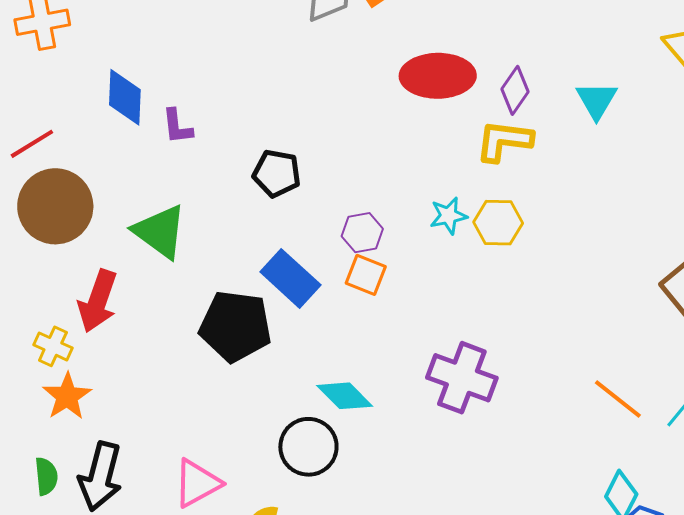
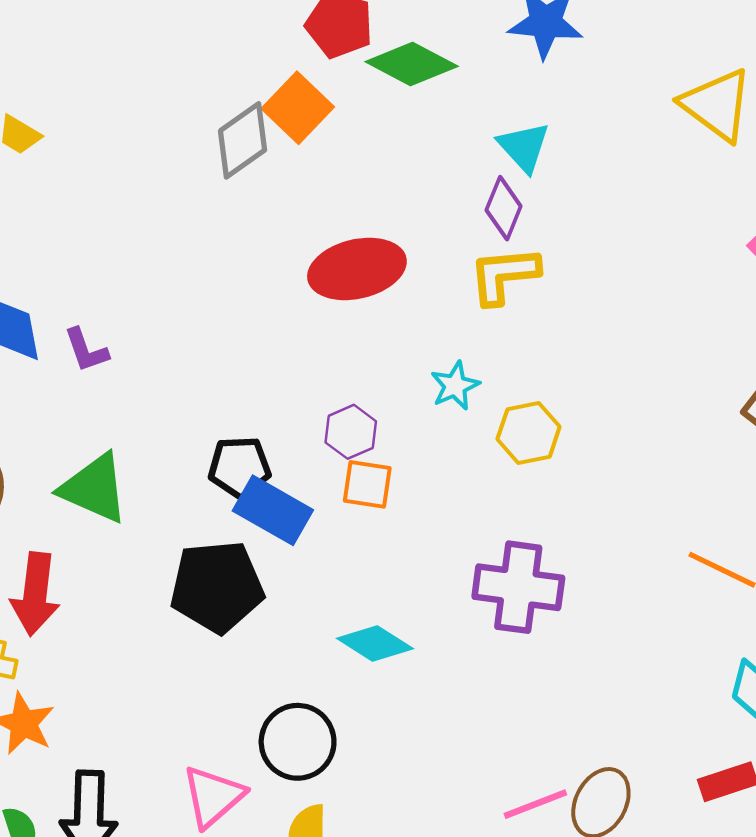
red ellipse: (438, 76) -> (357, 269), moved
cyan triangle: (597, 100) -> (524, 147), moved
black pentagon: (277, 173) -> (239, 467), moved
yellow hexagon: (498, 223) -> (529, 433), moved
black circle: (308, 447) -> (298, 742), moved

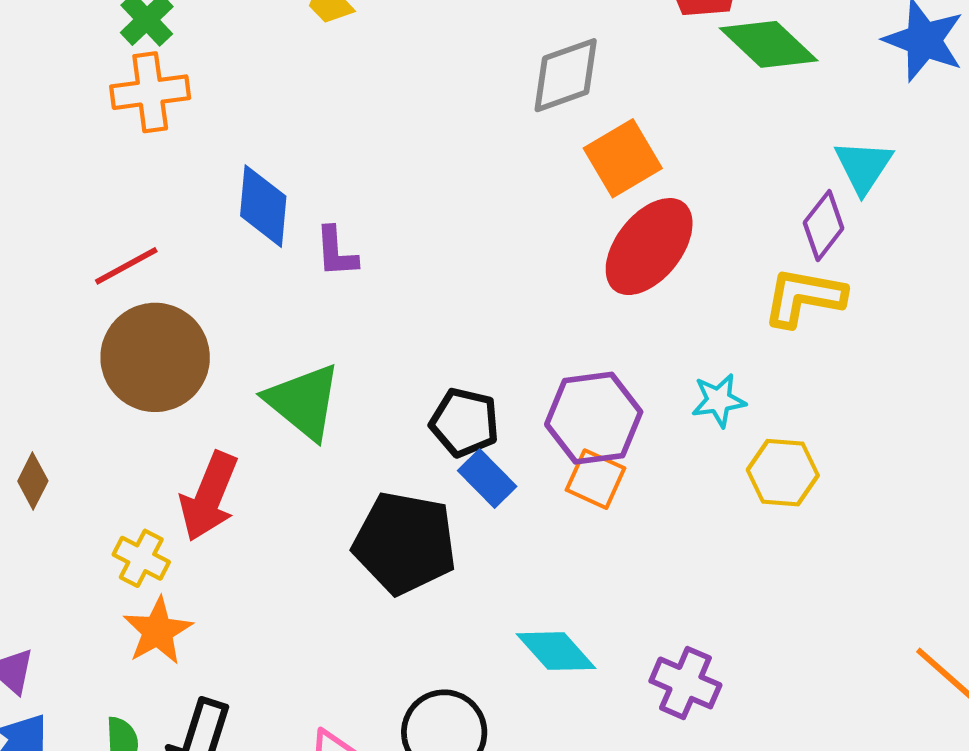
orange square: (298, 108) -> (623, 158), moved
red ellipse: (357, 269) -> (649, 247), turned -54
purple hexagon: (351, 432) -> (594, 418), size x1.6
blue rectangle: (273, 510) -> (487, 479), size x0.7
purple cross: (518, 587) -> (685, 683), moved, size x0.7

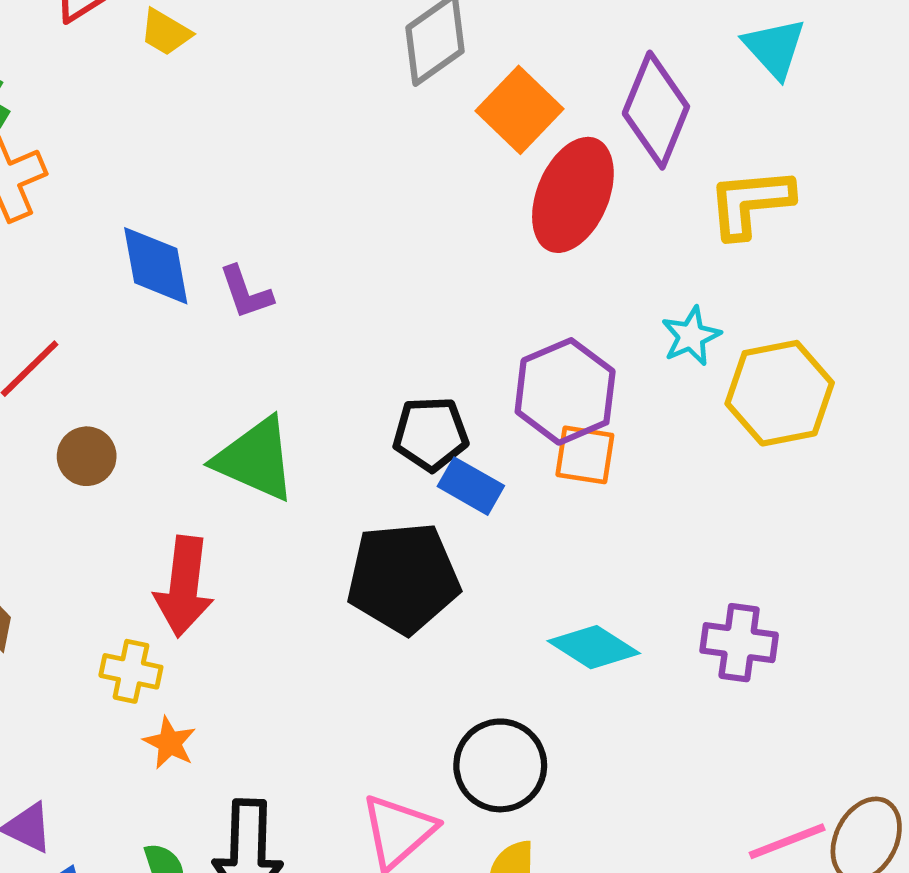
purple diamond: (824, 226) -> (656, 110), moved, size x1.5
brown circle: (155, 357) -> (87, 456), size x0.5
yellow hexagon: (783, 473) -> (780, 393), size x1.4
orange star: (158, 631) -> (170, 743), size x0.7

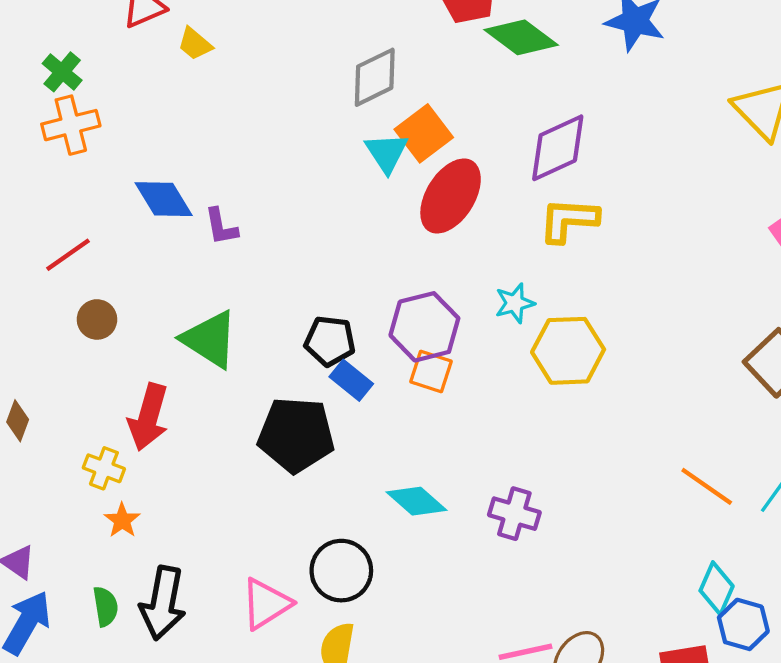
cyan triangle: (775, 48) -> (387, 153), moved
purple diamond: (656, 110) -> (558, 148), moved, turned 34
blue diamond: (156, 266) -> (164, 199), turned -30

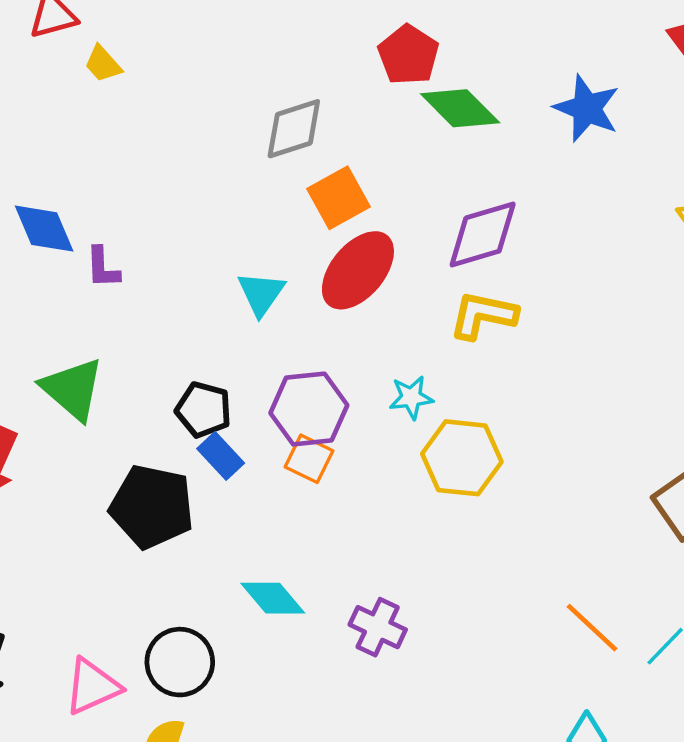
cyan triangle: (387, 153) -> (261, 293), moved

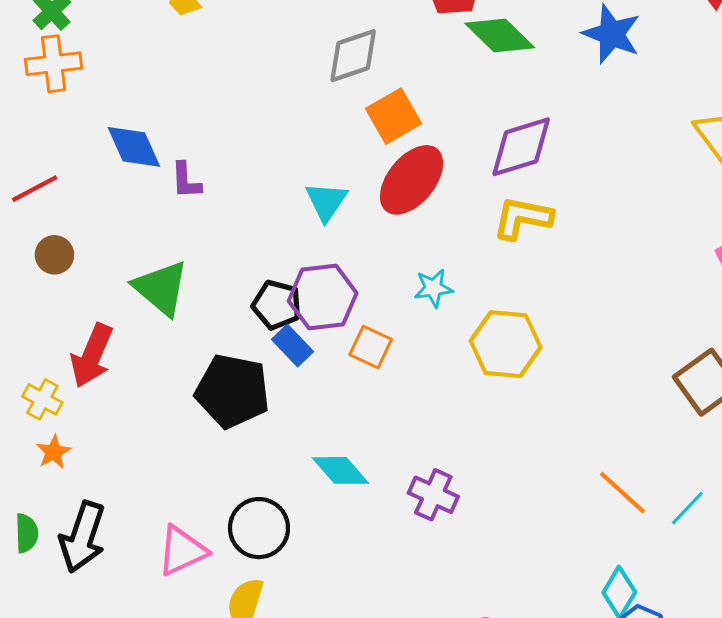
cyan star: (411, 397) -> (433, 288), moved
purple hexagon: (309, 409) -> (323, 297), moved

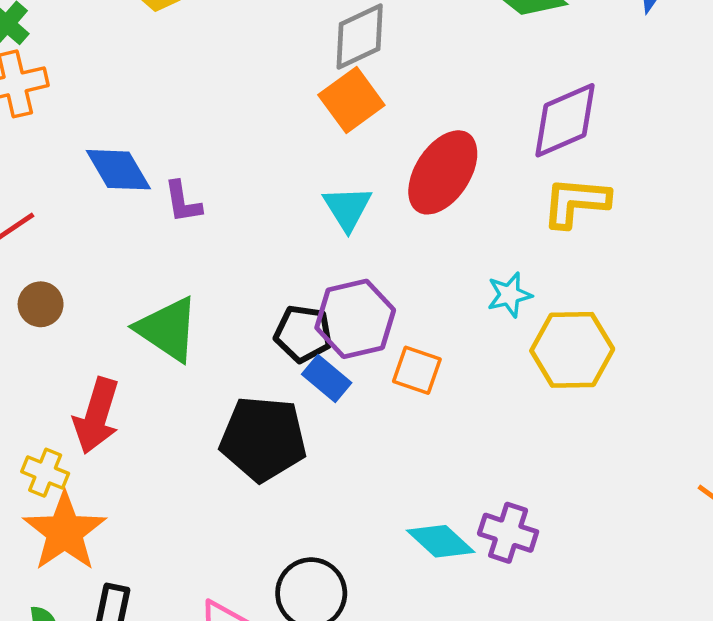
orange square: (393, 116) -> (351, 100), moved
cyan star: (433, 288) -> (509, 295), moved
orange star: (54, 452) -> (65, 532), size x2.0
cyan diamond: (340, 470) -> (441, 541), moved

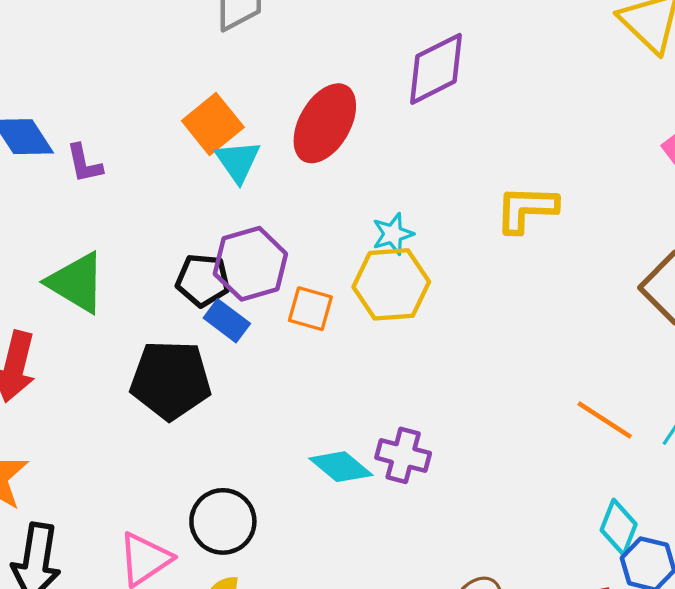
orange square: (351, 100) -> (213, 124), moved
yellow L-shape: (576, 202) -> (526, 209), moved
yellow hexagon: (572, 350) -> (391, 284), moved

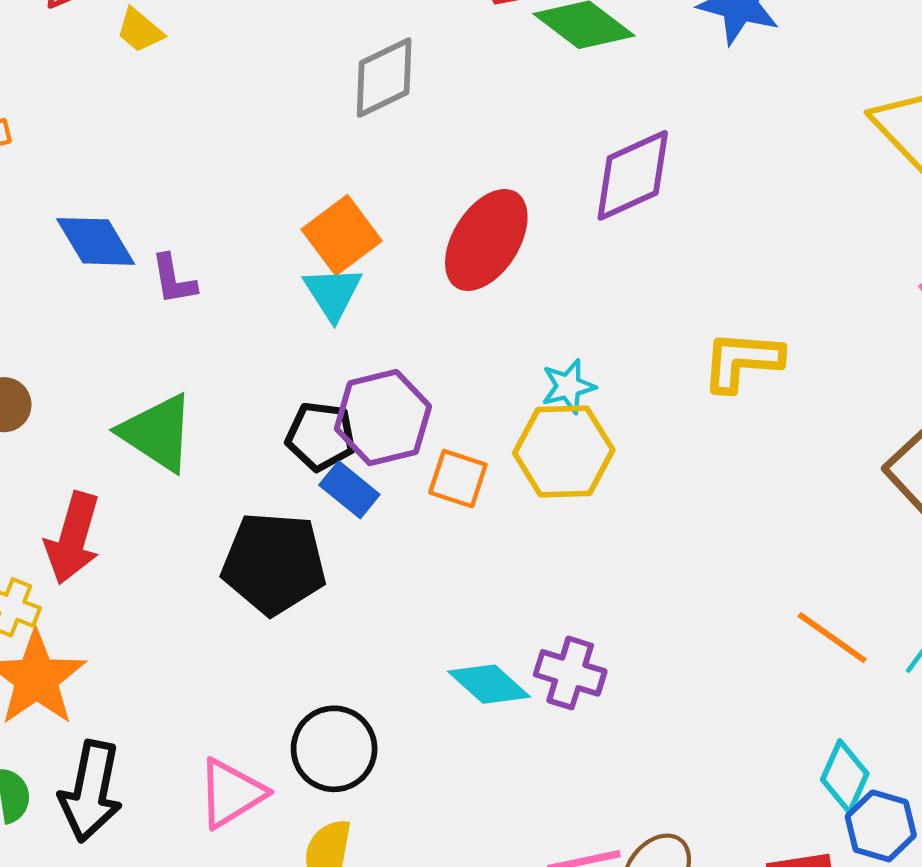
cyan triangle: (238, 161) -> (333, 293), moved

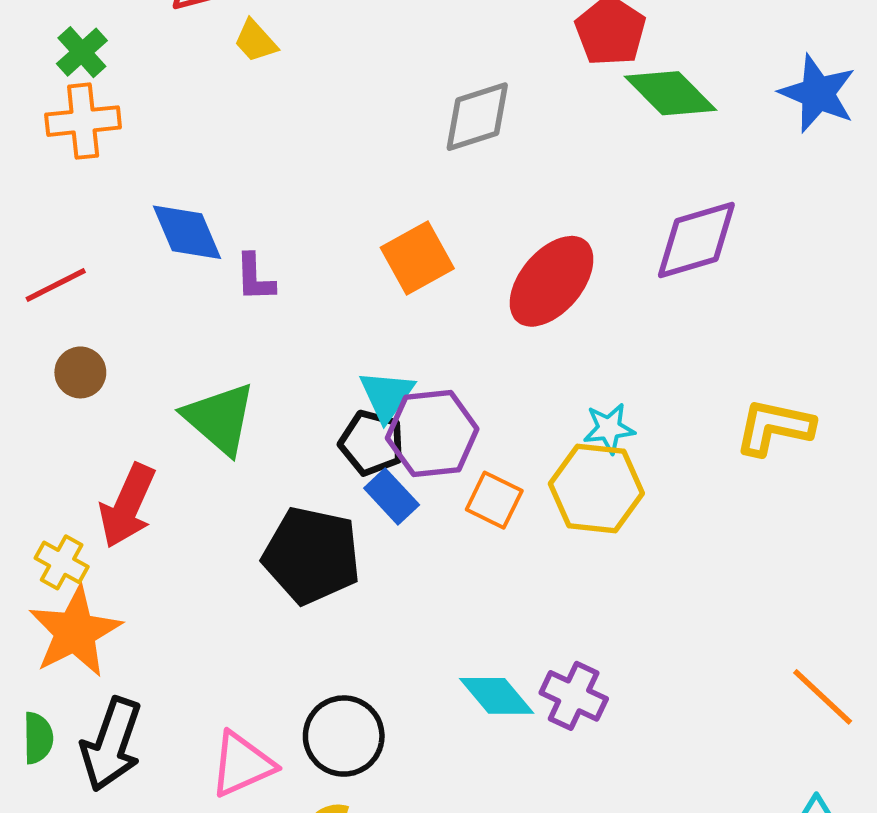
cyan triangle: (333, 293) -> (387, 395), moved

